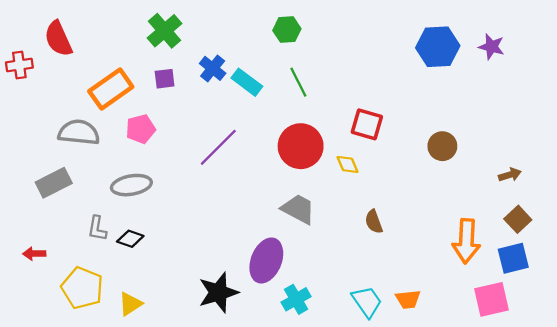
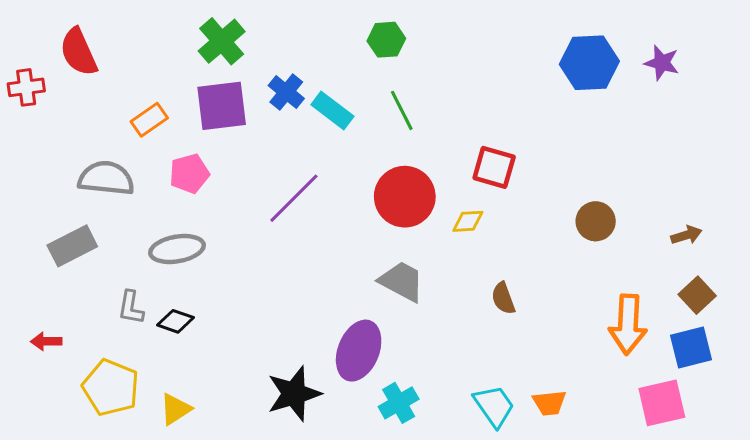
purple square: (165, 79) -> (222, 106), size x1.8
orange rectangle: (111, 89) -> (149, 120), size x0.6
brown circle: (442, 146) -> (596, 221), moved
yellow diamond: (347, 164) -> (468, 221), turned -70

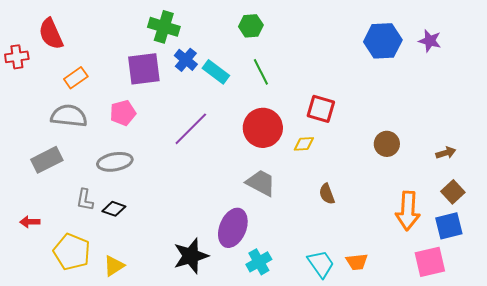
green cross: (222, 41) -> (164, 27), moved, turned -32
orange rectangle: (149, 120) -> (76, 78), moved

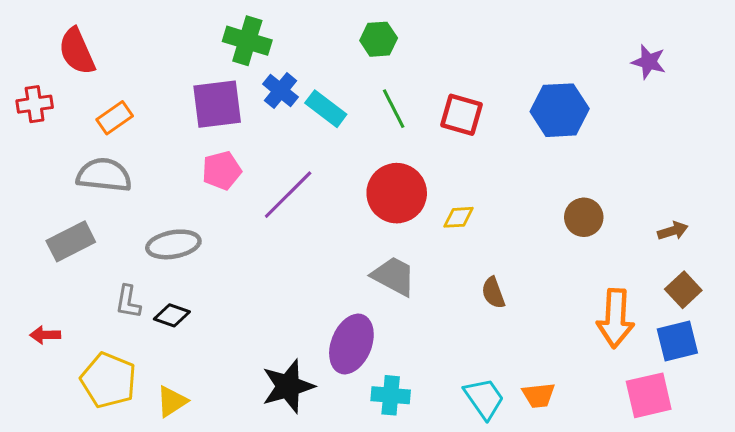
blue hexagon: (383, 41) -> (560, 110), moved
red cross: (17, 57) -> (35, 104), moved
red square: (321, 109) -> (462, 115), moved
pink pentagon: (123, 113) -> (222, 170), moved
cyan cross: (259, 262) -> (391, 395), turned 35

